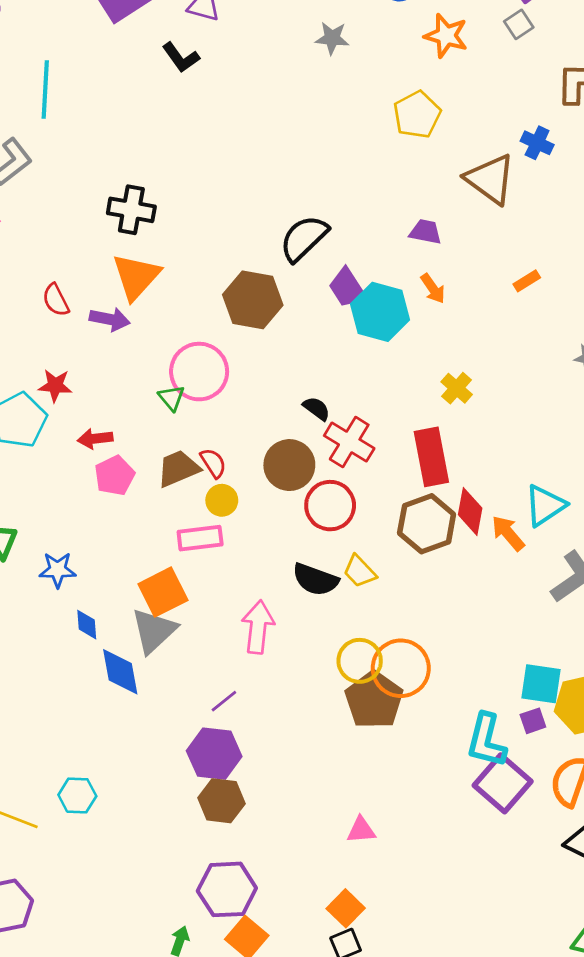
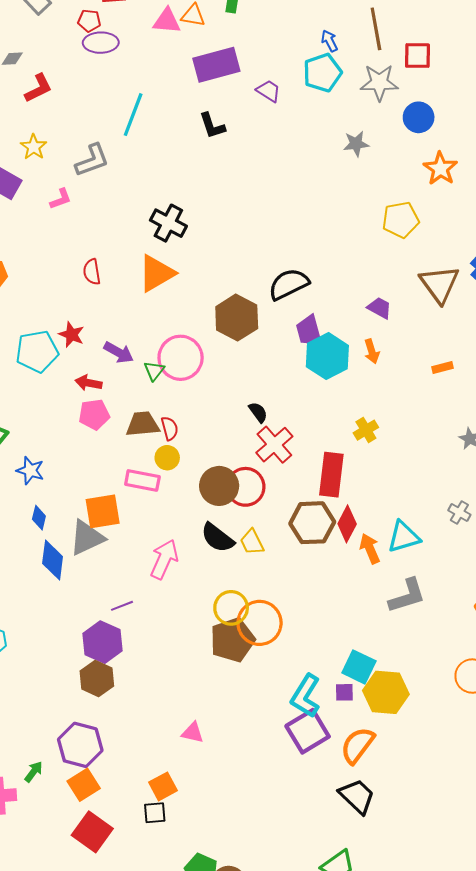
gray star: (332, 38) -> (356, 144), turned -30
black L-shape: (181, 57) -> (212, 126), moved
purple arrow: (110, 319) -> (119, 352), moved
brown circle: (289, 465) -> (219, 486), moved

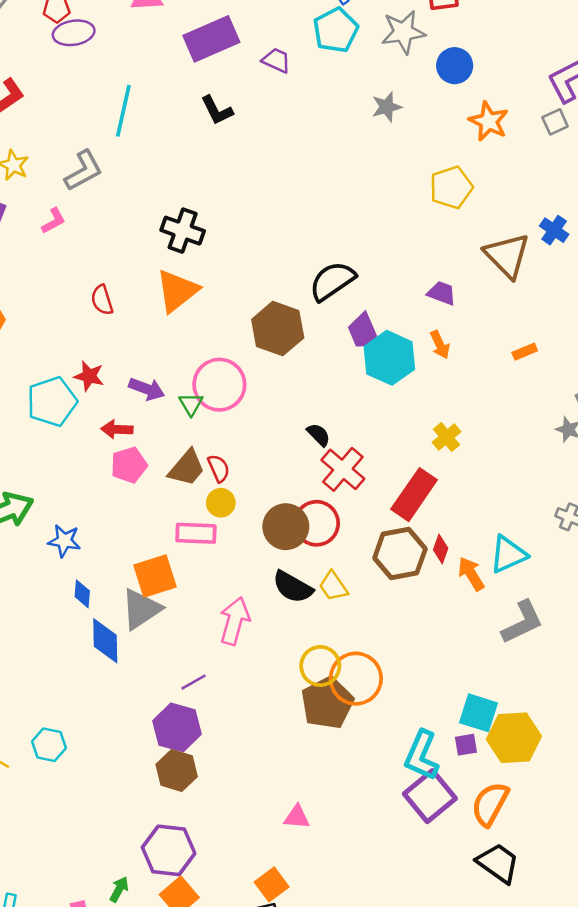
brown trapezoid: (143, 424) -> (187, 468), turned 144
red rectangle: (331, 475) -> (414, 495), turned 36
red diamond: (347, 524) -> (441, 549), size x0.7

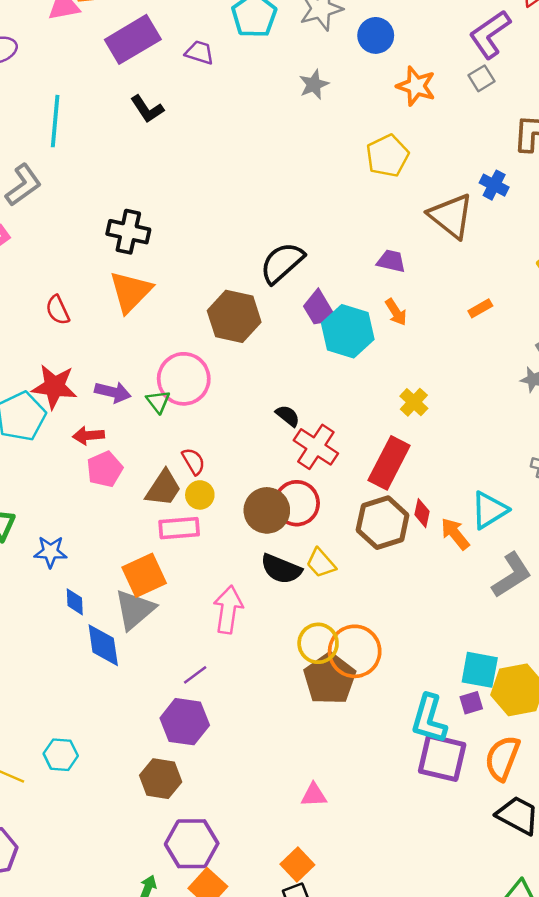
red star: (89, 376) -> (54, 387), size x1.5
brown trapezoid: (187, 468) -> (163, 488), moved
brown hexagon: (177, 770) -> (161, 779), moved
purple square: (430, 796) -> (442, 758), turned -30

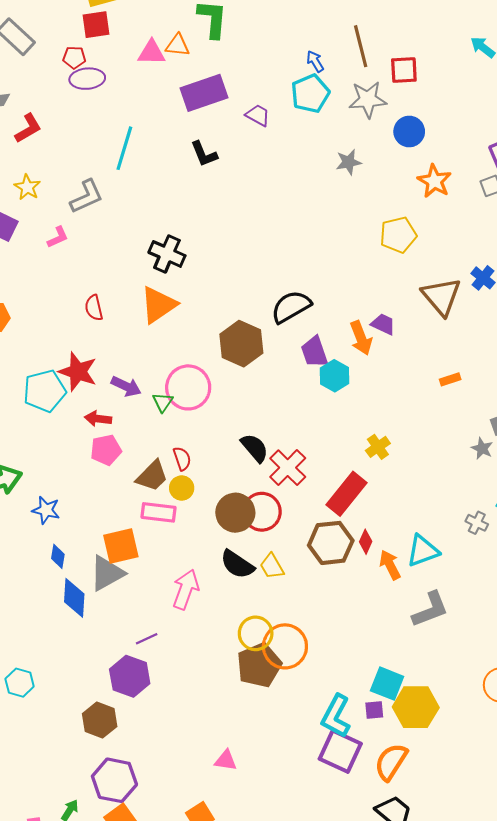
orange arrow: (396, 312) -> (361, 338), moved, size x1.4
cyan hexagon: (348, 331) -> (335, 376), size x0.7
black semicircle: (288, 416) -> (255, 448), moved, size x1.4

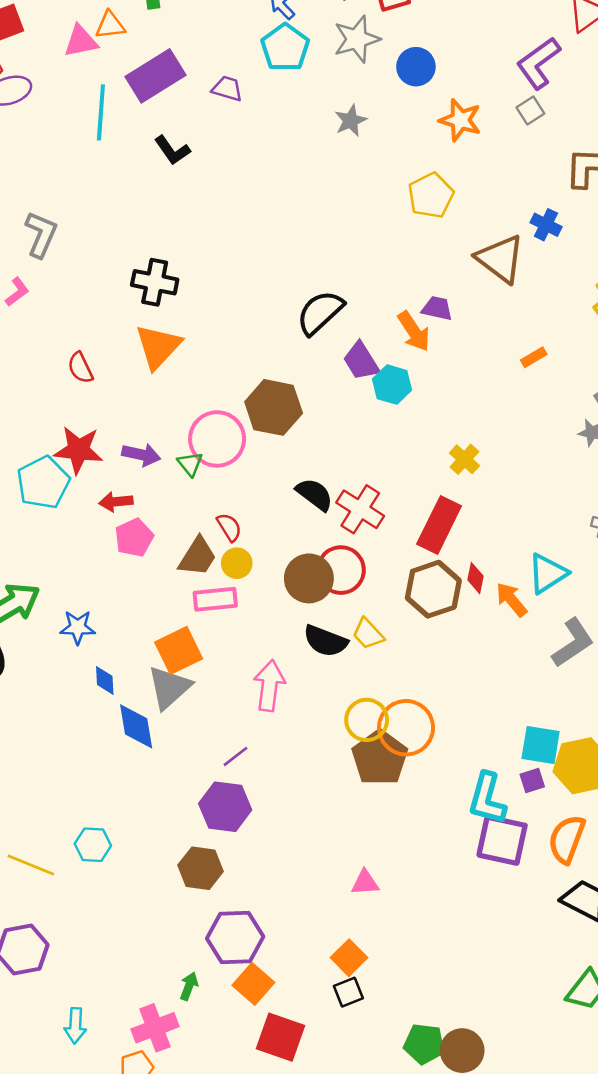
cyan line: (124, 148) -> (101, 112), moved
gray L-shape: (87, 197) -> (41, 234), turned -30
brown hexagon: (241, 344) -> (274, 407), moved

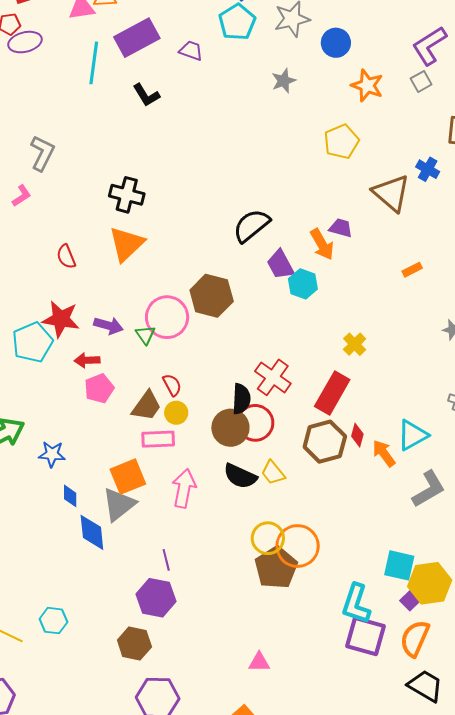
black semicircle: (315, 494) -> (241, 399), moved, turned 52
pink arrow: (269, 686) -> (184, 488), moved
purple line: (235, 756) -> (166, 560), turned -70
purple square: (532, 781) -> (410, 601), moved, turned -30

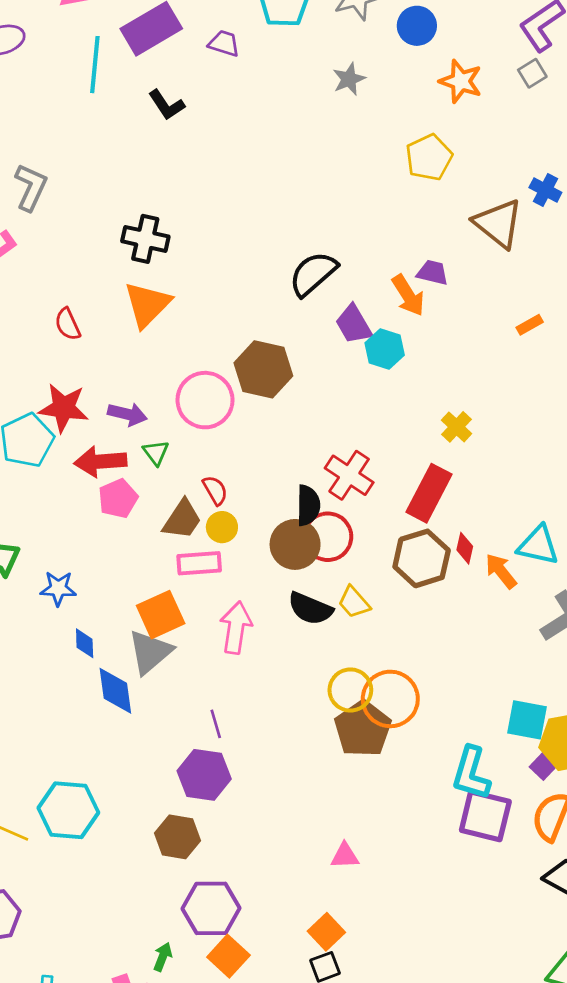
green triangle: (145, 335) -> (156, 453), moved
red arrow: (87, 360) -> (100, 461), size x1.5
cyan triangle: (413, 435) -> (538, 545), turned 44
cyan hexagon: (53, 621) -> (68, 810), size x1.6

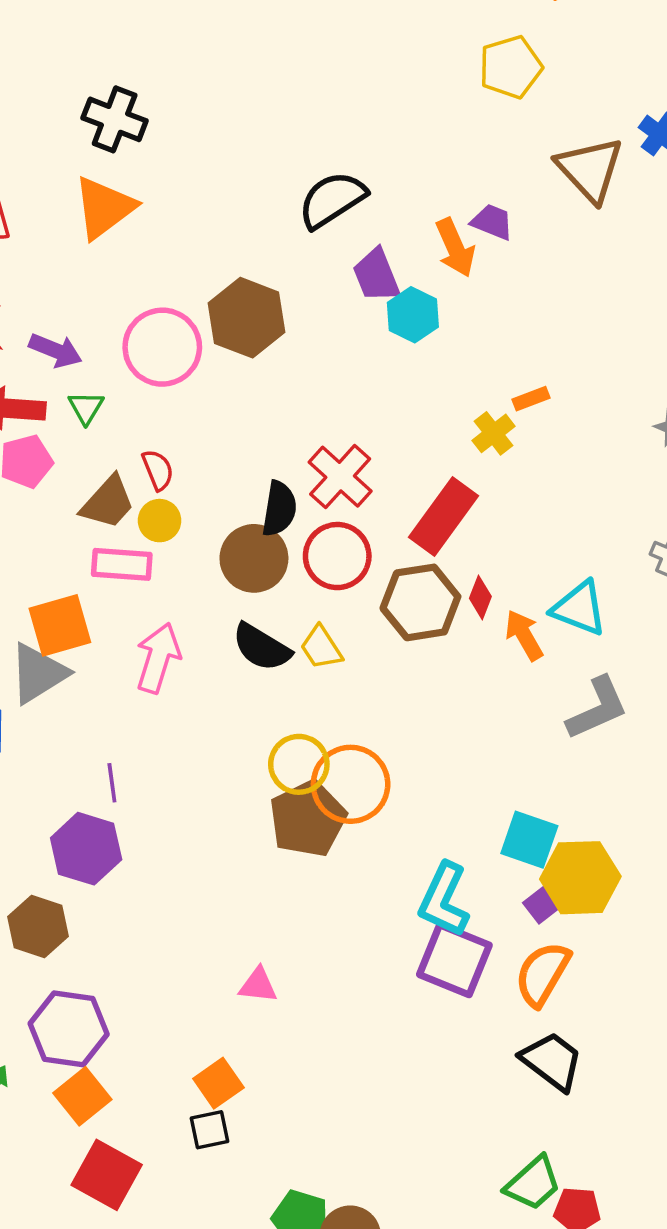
orange rectangle: (530, 325) -> (531, 399), moved
red circle: (328, 537) -> (337, 556), moved

